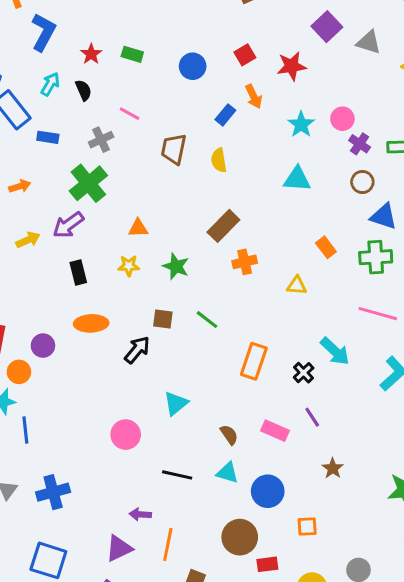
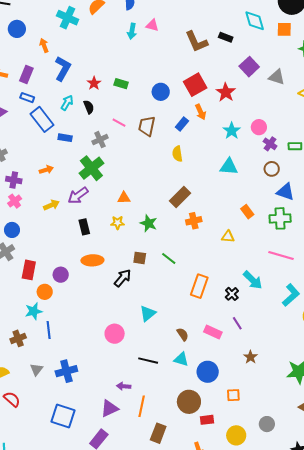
red square: (245, 55) -> (195, 85), size x1.6
red star: (292, 66) -> (226, 92), turned -30
brown trapezoid: (174, 149) -> (147, 126), moved

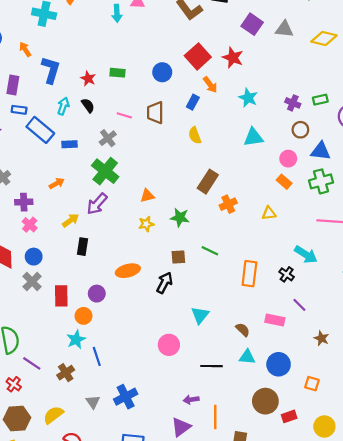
pink circle: (259, 127) -> (288, 159), moved
black rectangle: (84, 227) -> (82, 247), moved, turned 35
orange square: (233, 395) -> (312, 384), turned 32

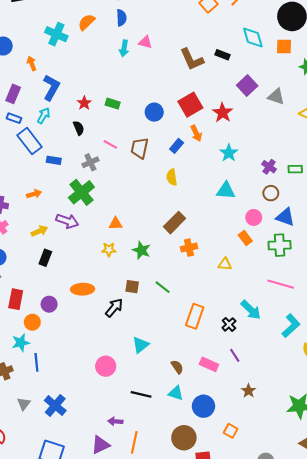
cyan arrow: (63, 106) -> (44, 116), moved
purple arrow: (97, 204) -> (67, 221), turned -125
blue cross: (126, 397) -> (55, 406), turned -35

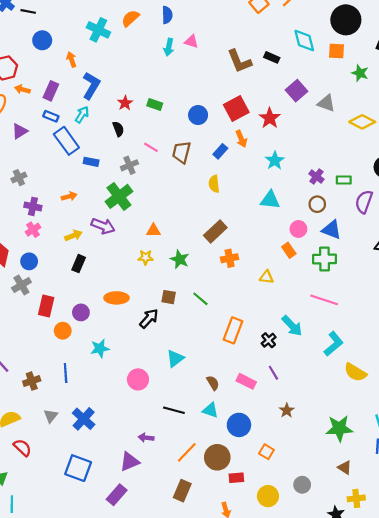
cyan star: (21, 343) -> (100, 348), moved
orange line: (134, 442) -> (187, 452), moved, turned 30

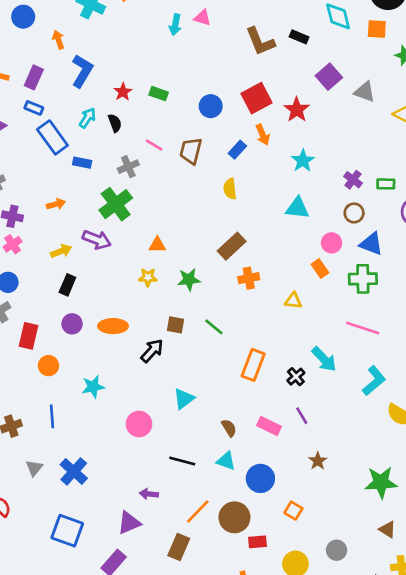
cyan arrow: (82, 115) -> (87, 118), moved
green star: (180, 259) -> (189, 280), turned -30
purple circle: (81, 312) -> (72, 324), moved
brown rectangle: (182, 491) -> (179, 547), moved

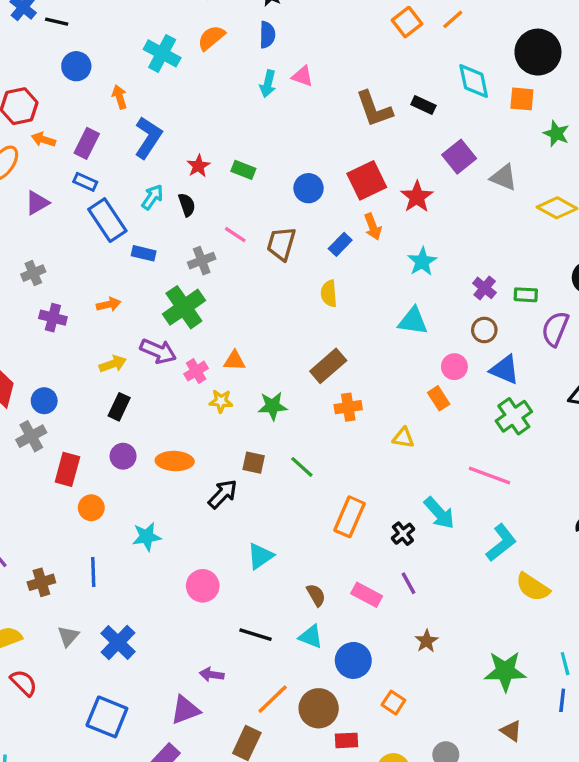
pink cross: (13, 244) -> (196, 371), moved
green cross: (363, 279) -> (514, 416), moved, turned -36

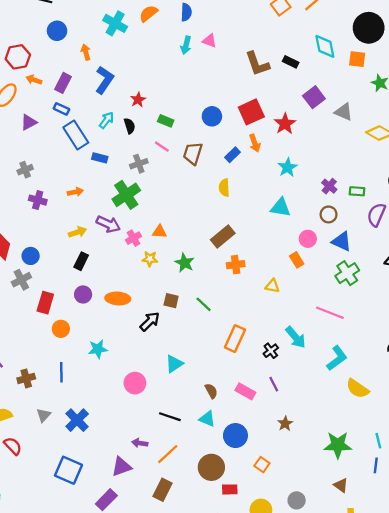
green rectangle: (243, 170) -> (166, 121), moved
green star: (273, 406) -> (185, 263), turned 30
orange line: (273, 699) -> (168, 454), moved

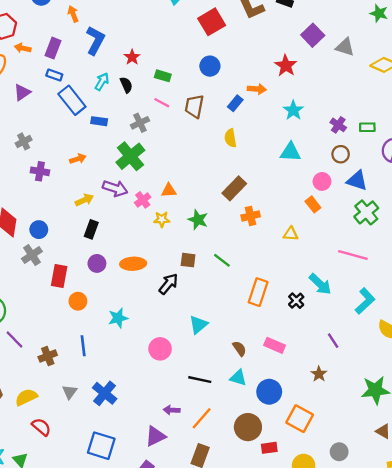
red square: (251, 112) -> (212, 22), moved
orange arrow: (255, 143) -> (257, 89), turned -60
purple line: (274, 384) -> (333, 341), moved
orange square: (262, 465) -> (300, 419), size x1.6

